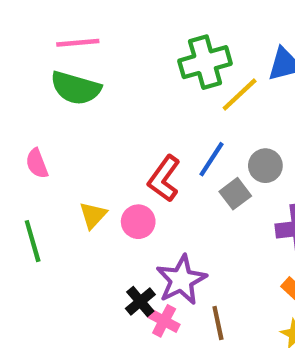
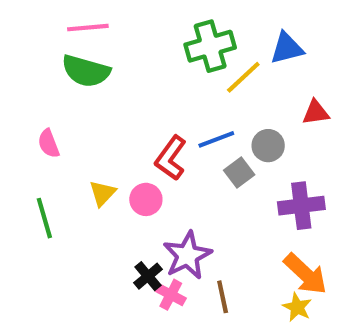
blue line: (211, 159) -> (216, 139), turned 36

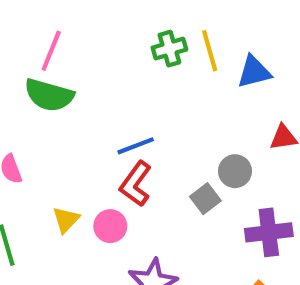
pink line: (88, 28) -> (51, 51), turned -63
green cross: (210, 46) -> (169, 49), moved, size x0.7
yellow line: (243, 77) -> (210, 51), moved, turned -63
blue line: (216, 139) -> (136, 146), moved

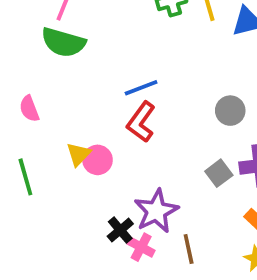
gray square: (205, 199) -> (219, 173), moved
pink circle: (110, 226) -> (97, 160), moved

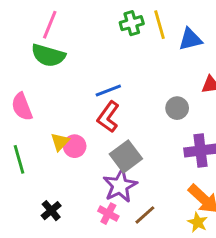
pink semicircle: (29, 109) -> (22, 107), size x1.4
gray square: (219, 173) -> (126, 156), moved, size x1.5
black cross: (120, 230) -> (51, 211), moved
brown line: (189, 249) -> (145, 215), turned 60

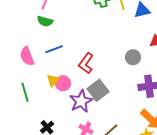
green semicircle: (48, 55) -> (45, 21), size x0.7
blue line: (108, 91) -> (54, 49), moved
purple star: (120, 186) -> (81, 101), moved

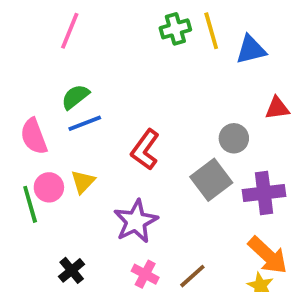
green semicircle: (45, 21) -> (75, 97), moved, turned 126
pink circle: (63, 83) -> (49, 187), moved
gray square: (98, 90) -> (211, 180), moved

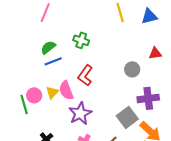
green cross: (175, 29) -> (81, 40), moved, turned 35
blue triangle: (251, 50) -> (149, 16), moved
pink semicircle: (34, 136) -> (66, 90), moved
gray square: (211, 180) -> (127, 117), moved

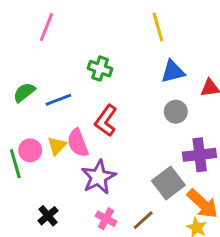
blue triangle: (149, 16) -> (173, 72), moved
green semicircle: (48, 47) -> (24, 92), moved

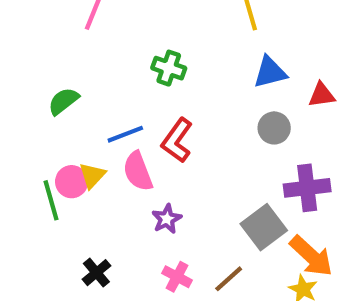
blue line: (58, 100) -> (125, 134), moved
yellow triangle: (57, 146) -> (92, 175), moved
purple star: (99, 177) -> (167, 219), size x0.6

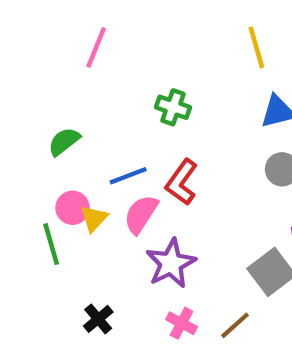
pink semicircle: (138, 171) -> (141, 214), turned 54
pink circle: (72, 182) -> (73, 208), moved
purple star: (167, 219) -> (171, 263), size x1.6

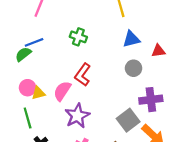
blue line: (128, 176) -> (34, 42), moved
yellow triangle: (94, 218) -> (38, 93), turned 32
green line: (51, 244) -> (28, 118), moved

